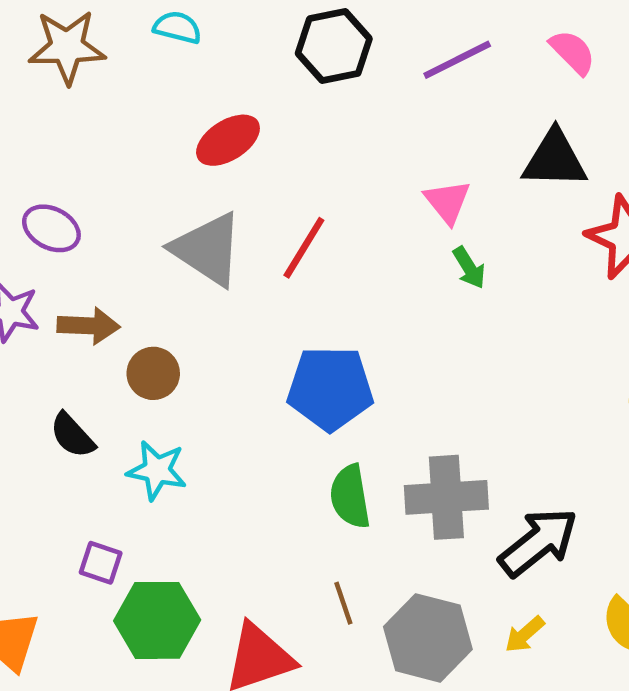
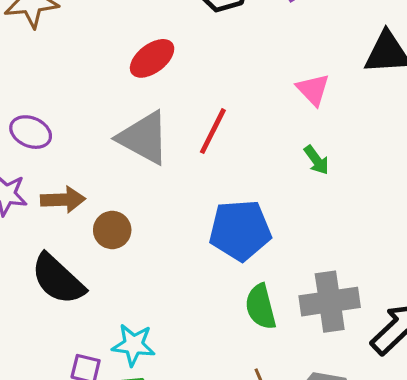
green arrow: (469, 268) -> (316, 160), moved
black semicircle: (72, 435) -> (58, 279), size x1.6
cyan star: (157, 470) -> (134, 345), moved

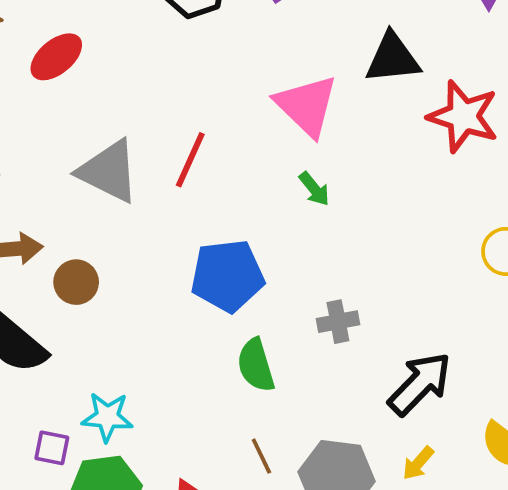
red ellipse: (152, 58) -> (56, 57), moved
pink triangle: (313, 90) -> (307, 106), size x1.6
gray cross: (330, 302) -> (338, 322), moved, size x0.6

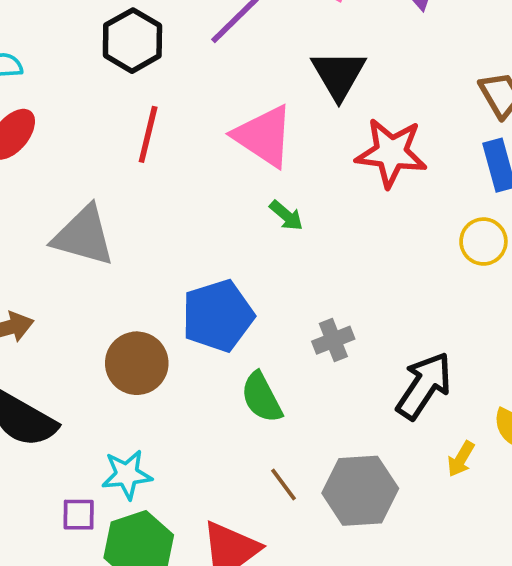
black triangle: (393, 58) -> (339, 75), turned -44
red star: (463, 116) -> (391, 153), moved
red line: (190, 160) -> (148, 134), moved
brown circle: (76, 282) -> (137, 363), moved, size x1.4
yellow arrow: (418, 463) -> (461, 459), moved

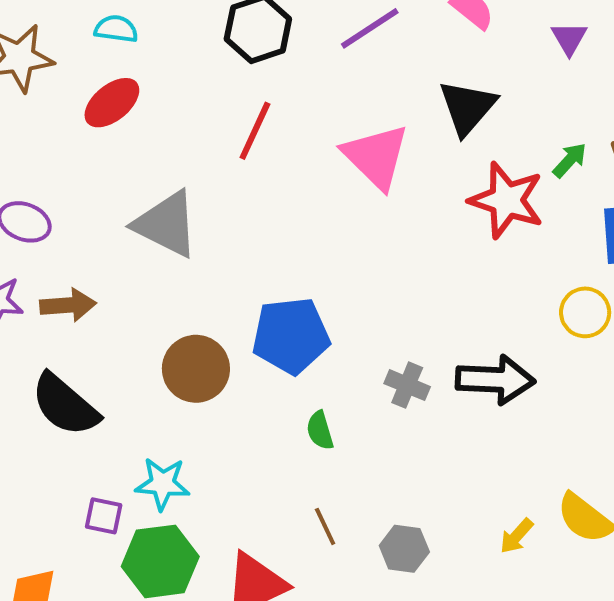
green arrow: (286, 216) -> (570, 160), moved, turned -99
gray cross: (333, 340) -> (407, 385), turned 33
black arrow: (424, 386) -> (495, 380), moved, turned 48
green semicircle: (262, 397) -> (320, 430), size x0.7
gray hexagon: (360, 491) -> (404, 549), size x0.6

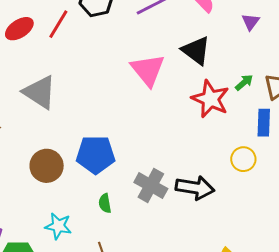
black triangle: (467, 107) -> (196, 50), turned -40
red line: (255, 131) -> (58, 24), moved
gray cross: (407, 385) -> (151, 186), size x1.5
cyan star: (163, 484) -> (58, 226), moved

